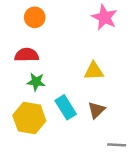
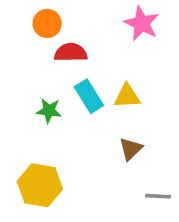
red semicircle: (27, 55) -> (71, 53), moved
cyan rectangle: (66, 107) -> (89, 96), moved
yellow hexagon: (29, 118) -> (40, 185), moved

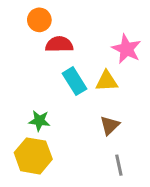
pink star: (142, 23) -> (126, 49), moved
green star: (49, 111) -> (39, 121), moved
gray line: (158, 196) -> (119, 165), moved, turned 75

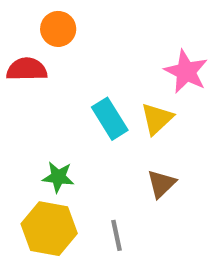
red semicircle: (59, 44) -> (27, 69), moved
yellow triangle: (107, 81) -> (157, 119), turned -40
gray line: (119, 165) -> (116, 235), moved

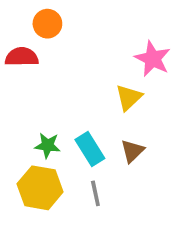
cyan rectangle: (110, 119) -> (90, 149), moved

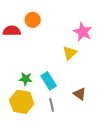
orange circle: (47, 24) -> (33, 20), moved
brown triangle: (132, 151) -> (80, 94), moved, turned -40

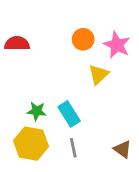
orange circle: (33, 20) -> (83, 39), moved
brown triangle: (80, 94) -> (123, 149), moved

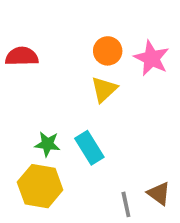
yellow triangle: (99, 75) -> (104, 89), moved
gray line: (73, 148) -> (126, 204), moved

